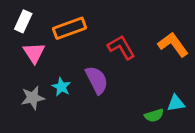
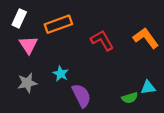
purple semicircle: (97, 80) -> (81, 96), moved
cyan star: (61, 87) -> (61, 74), moved

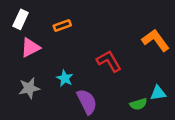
orange rectangle: (58, 24) -> (62, 25), size x0.6
red L-shape: (102, 40) -> (109, 61), moved
pink triangle: (28, 45) -> (30, 48), turned 36

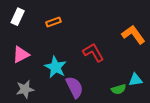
pink triangle: (30, 48) -> (21, 55), moved
cyan star: (65, 78) -> (55, 67), size x1.5
gray star: (29, 88) -> (25, 89), moved

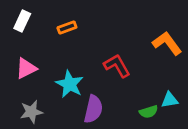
purple semicircle: (74, 87) -> (93, 109), turned 40

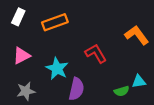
orange rectangle: (67, 28) -> (55, 22), size x1.6

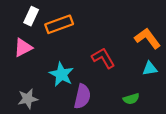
white rectangle: (18, 17) -> (31, 16), moved
pink triangle: (22, 56) -> (23, 48), moved
cyan triangle: (139, 81) -> (150, 69), moved

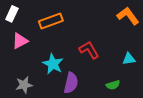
white rectangle: (31, 16) -> (12, 14), moved
orange L-shape: (147, 38) -> (128, 16), moved

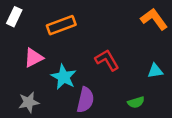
pink triangle: (20, 41) -> (34, 58), moved

